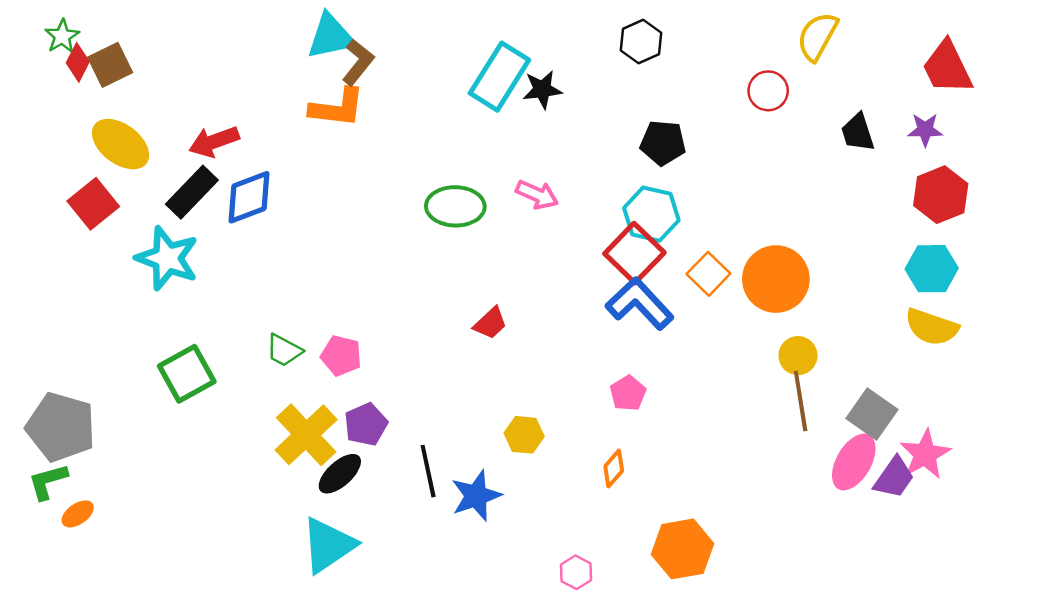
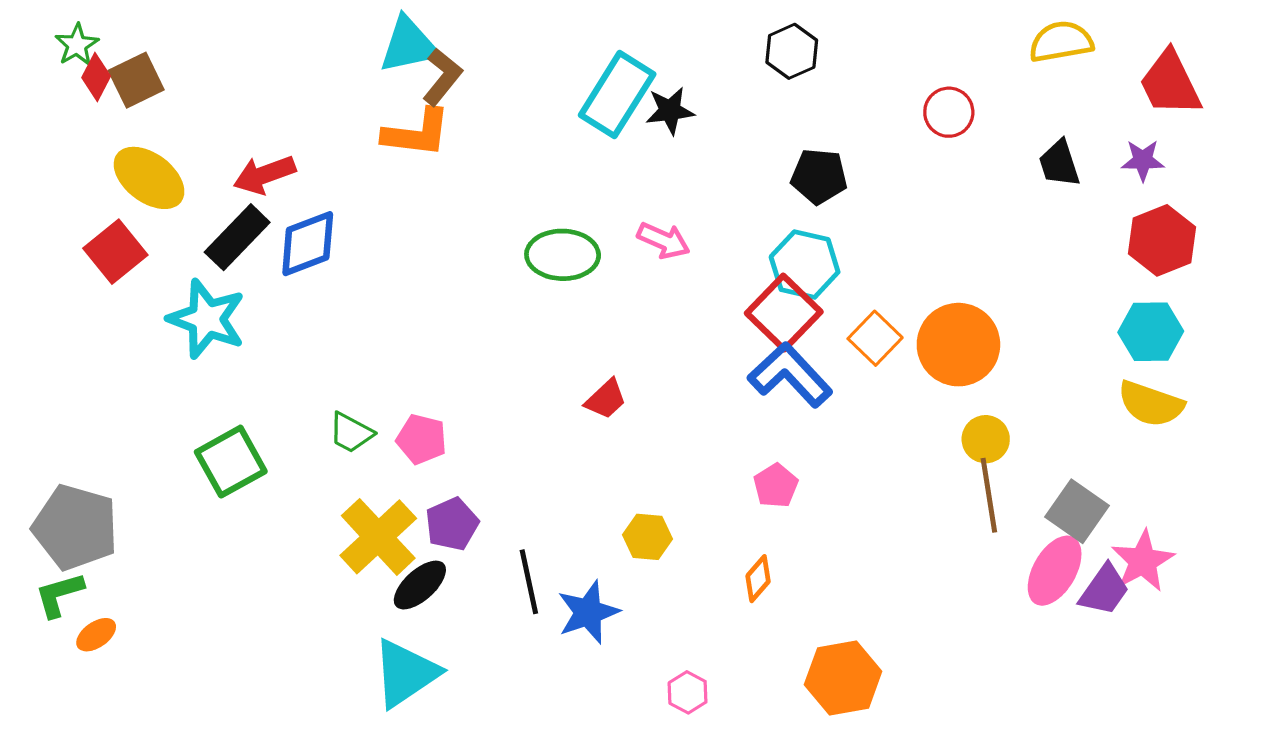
yellow semicircle: (817, 36) -> (1061, 42), moved, turned 51
pink hexagon: (576, 572) -> (688, 692), moved

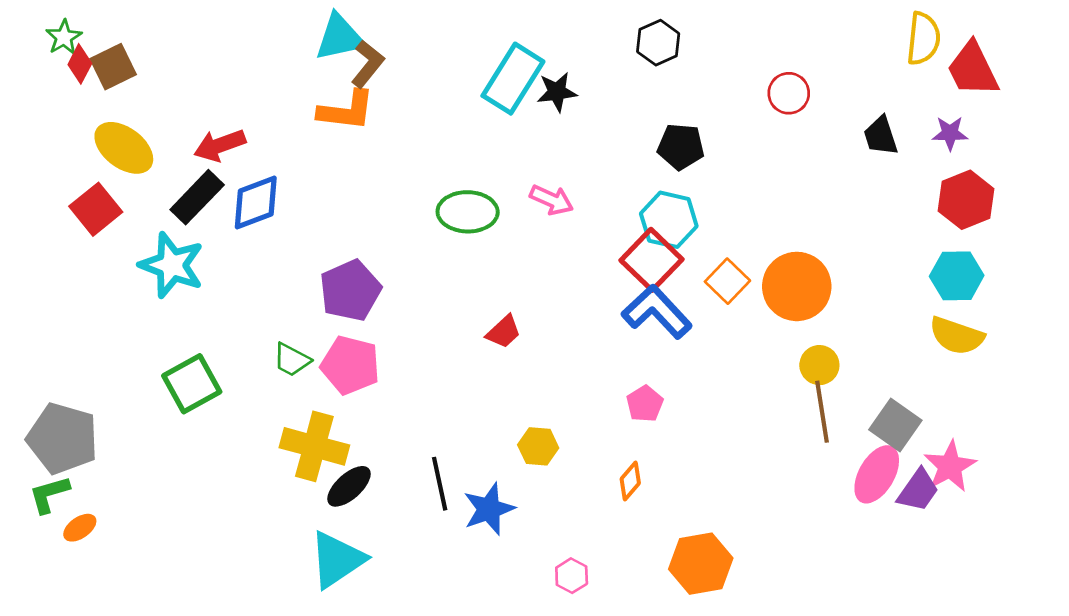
yellow semicircle: (1061, 42) -> (923, 39), moved, turned 106
pink pentagon: (421, 439) -> (350, 365), size x1.4
purple pentagon: (452, 524) -> (350, 290), moved, size x1.4
yellow cross: (378, 537) -> (314, 446), turned -32

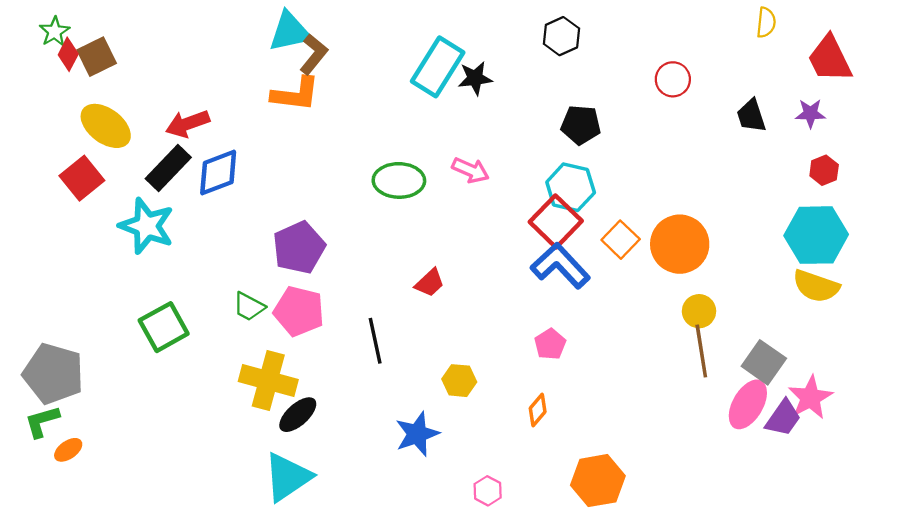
yellow semicircle: (923, 39) -> (766, 22), moved, size x0.7
red hexagon: (966, 200) -> (824, 170), size x0.6
cyan hexagon: (957, 276) -> (816, 235), size x1.4
black line: (440, 484) -> (375, 341), moved

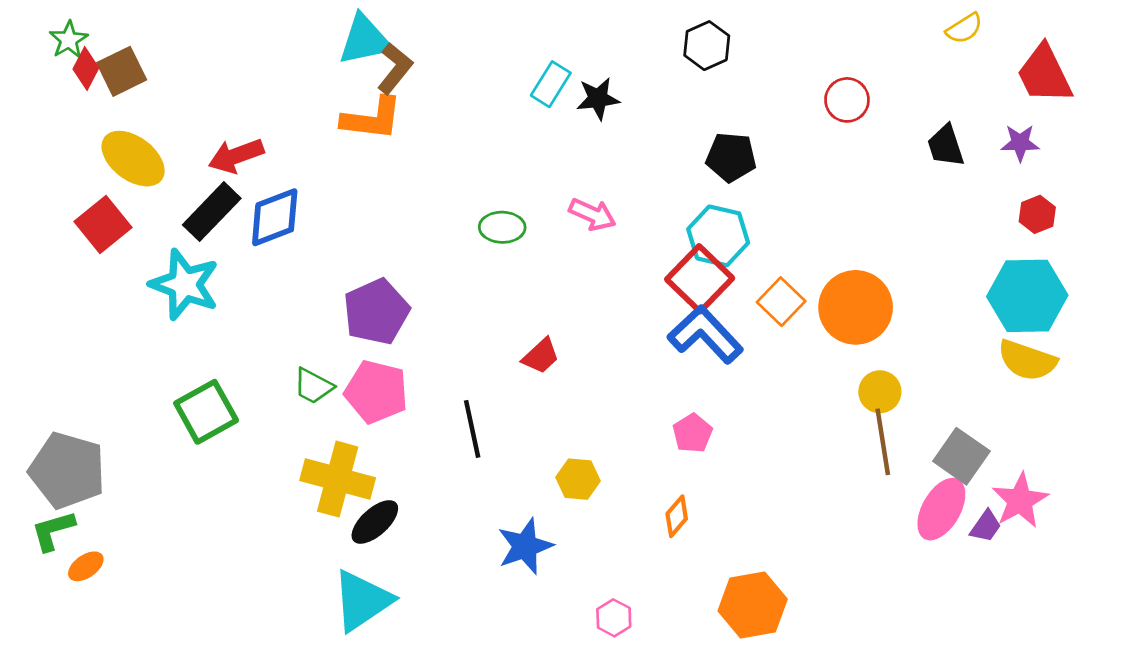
yellow semicircle: (766, 22) -> (964, 28), turned 52
cyan rectangle: (438, 67) -> (551, 84), size x0.6
green ellipse: (399, 180) -> (502, 227), size x0.7
purple trapezoid: (783, 418) -> (986, 526), size x0.7

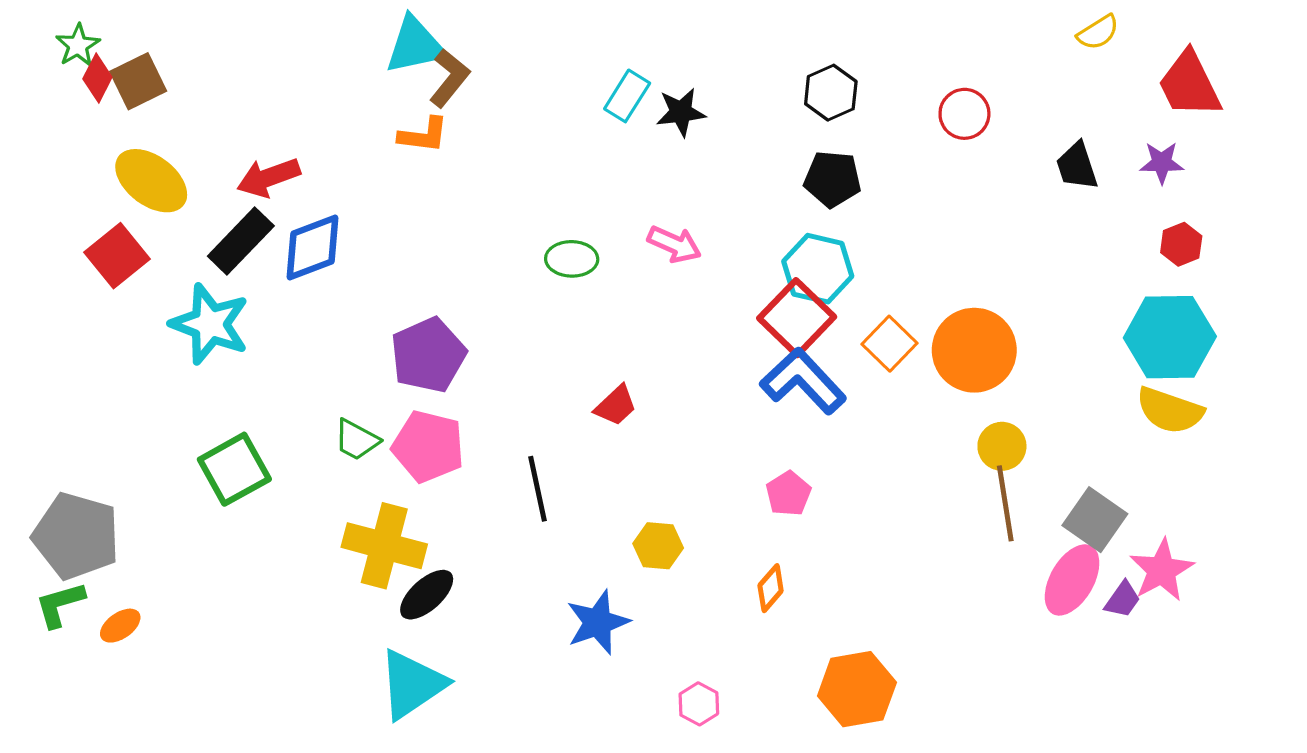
black hexagon: (707, 46) -> (831, 93), moved
orange L-shape: (372, 119) -> (423, 135), size x0.7
orange ellipse: (86, 566) -> (120, 626), moved

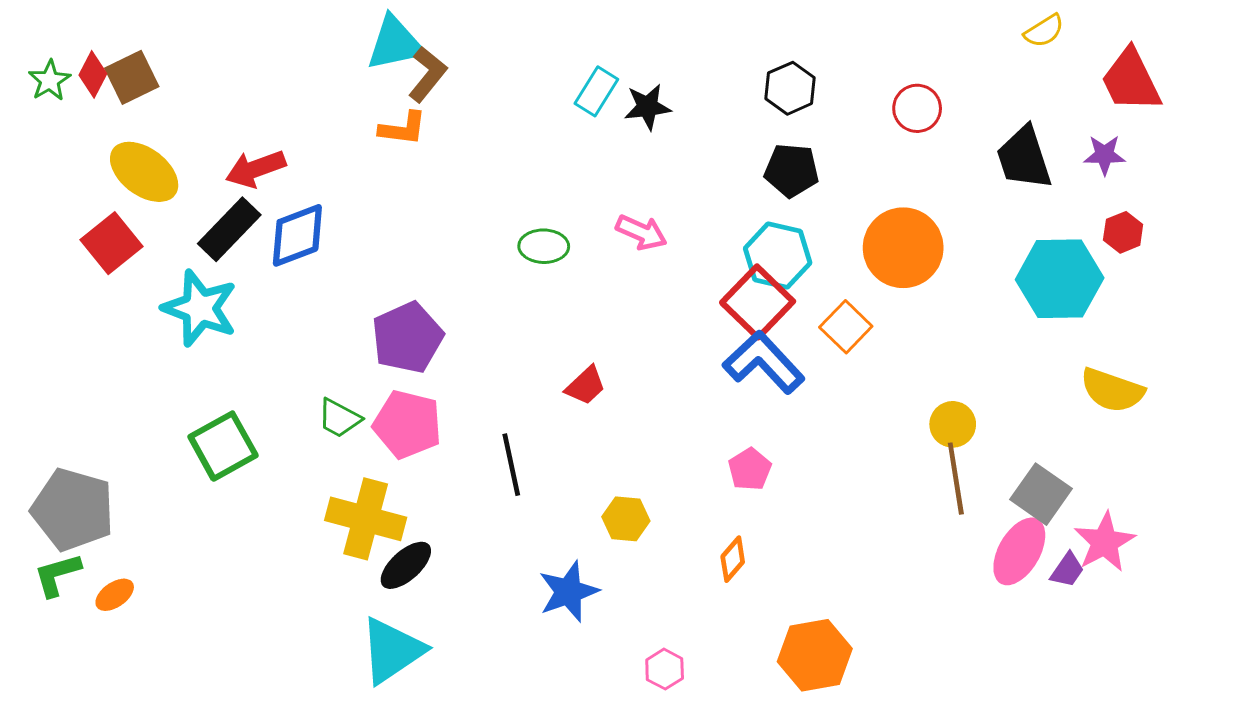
green star: (78, 45) -> (50, 80), moved
black trapezoid: (1077, 166) -> (1024, 158), size x1.4
cyan hexagon: (1170, 337) -> (1060, 279), moved
orange circle: (974, 350) -> (903, 248), moved

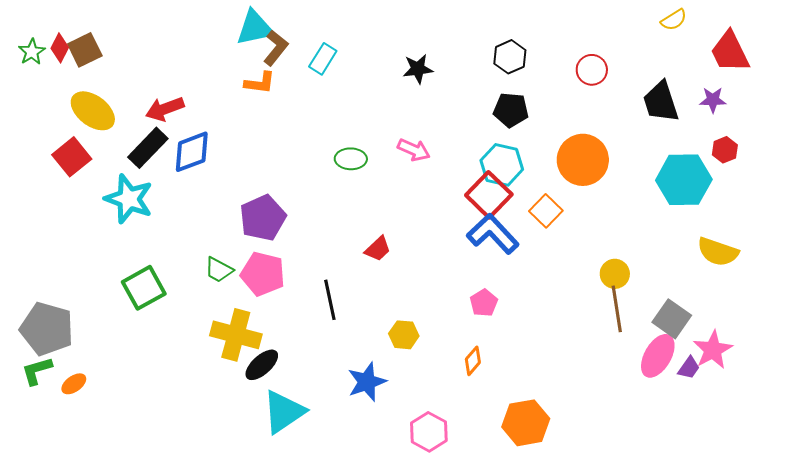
cyan rectangle: (596, 91) -> (323, 59), moved
cyan triangle: (392, 651) -> (284, 412), moved
pink hexagon: (665, 669) -> (429, 432), size x1.5

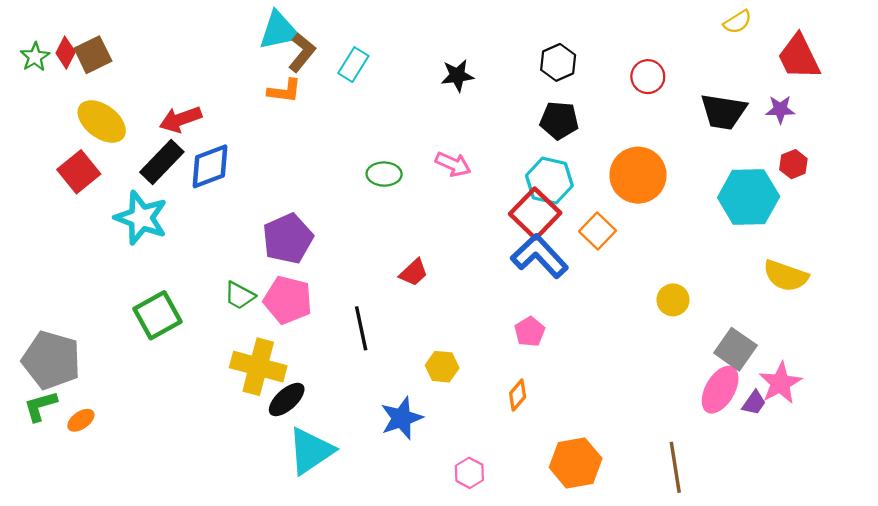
black trapezoid: (661, 102) -> (723, 112), turned -63
brown line: (617, 309) -> (675, 467), moved
pink hexagon: (429, 432) -> (469, 473), size x0.7

